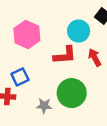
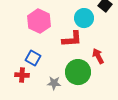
red arrow: (95, 57) -> (98, 56), moved
blue square: (20, 77) -> (33, 58), turned -35

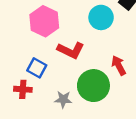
red L-shape: (72, 39) -> (71, 50), moved, turned 30

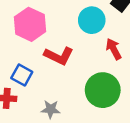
red arrow: (119, 65) -> (114, 49), moved
green circle: (93, 86) -> (103, 90), moved

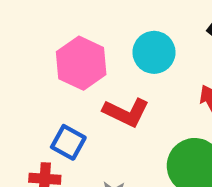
cyan circle: (92, 20) -> (154, 52), moved

